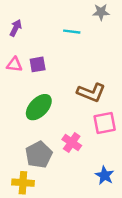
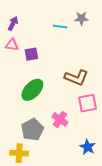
gray star: (101, 12) -> (81, 18), moved
pink triangle: (14, 64) -> (12, 45), moved

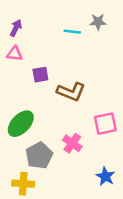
purple square: (31, 54) -> (40, 75), moved
brown L-shape: (76, 78) -> (71, 92), moved
green ellipse: (32, 90) -> (21, 124), moved

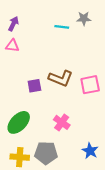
purple square: (40, 75) -> (34, 86), moved
green ellipse: (21, 124) -> (19, 122), moved
pink square: (105, 124) -> (90, 85), moved
gray pentagon: (39, 156) -> (46, 153), moved, turned 30

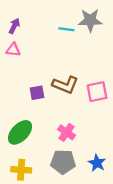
gray star: (84, 18) -> (90, 20), size x1.5
gray pentagon: (46, 153) -> (63, 162), moved

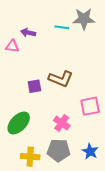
purple arrow: (14, 26) -> (28, 33), moved, turned -104
pink square: (97, 92) -> (90, 106), moved
yellow cross: (21, 170) -> (30, 157), moved

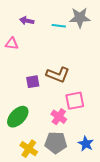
purple arrow: (28, 33) -> (27, 21), moved
pink square: (90, 106) -> (75, 101), moved
yellow cross: (30, 157) -> (29, 149), turned 30

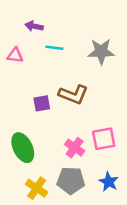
gray star: (80, 18) -> (101, 52), moved
cyan line: (59, 26) -> (54, 48), moved
pink square: (75, 101) -> (104, 139), moved
green ellipse: (18, 117) -> (23, 148), turned -70

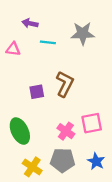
gray star: (101, 52) -> (83, 33), moved
brown L-shape: (73, 94) -> (65, 84), turned -85

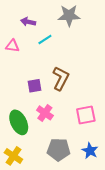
gray star: (83, 33) -> (69, 15), moved
cyan line: (48, 42) -> (45, 40), turned -40
pink cross: (66, 131) -> (45, 113), moved
yellow cross: (32, 167) -> (13, 156), moved

